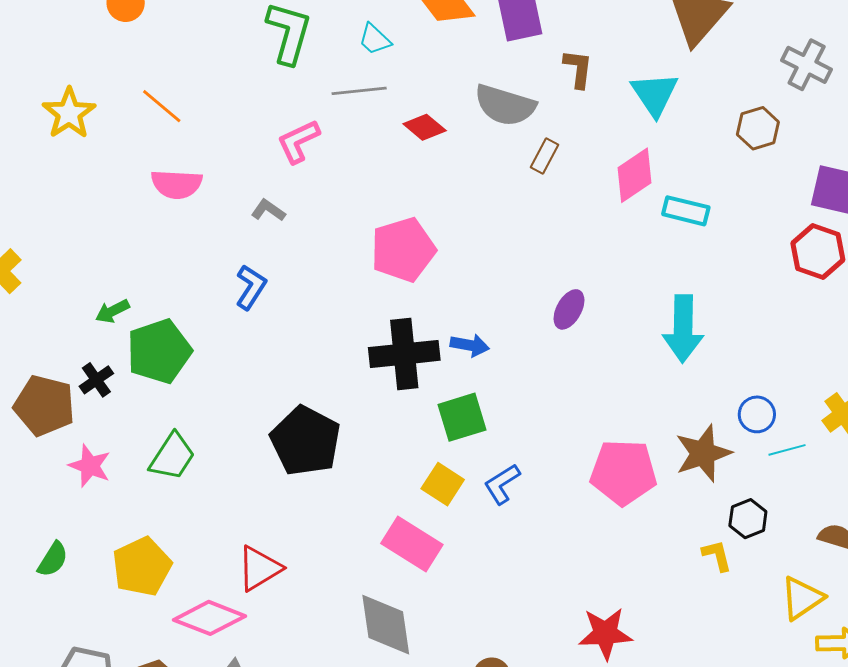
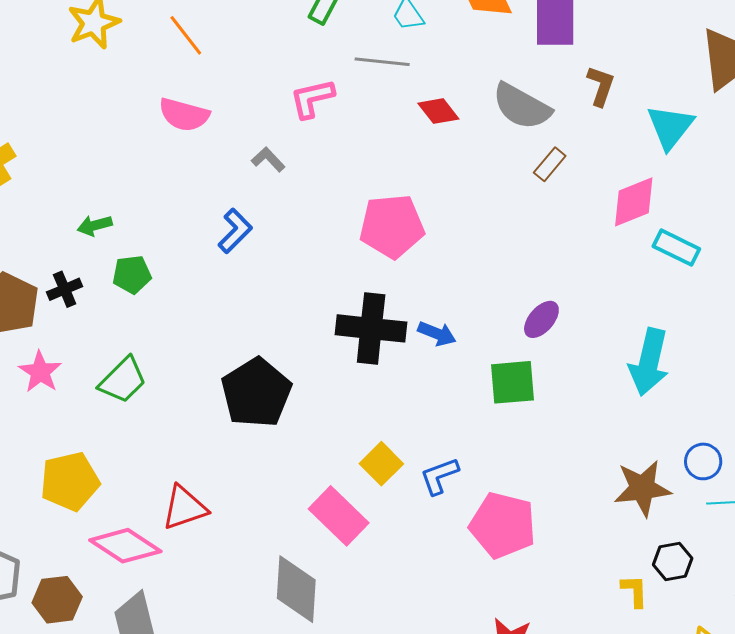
green pentagon: (159, 351) -> (132, 274), size x0.6
green square: (462, 417) -> (512, 382), moved
pink pentagon: (623, 472) -> (503, 525), moved

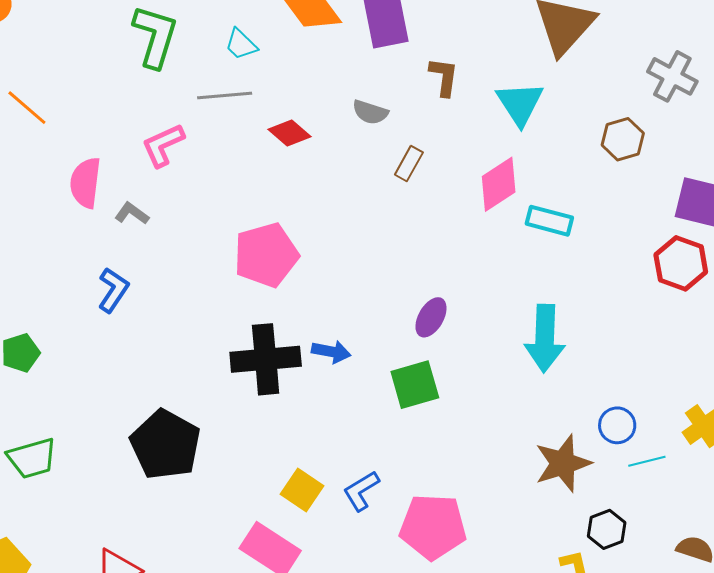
gray semicircle: (522, 106) -> (370, 112), size x0.6
pink semicircle: (184, 115) -> (85, 183), moved, turned 93
green trapezoid: (123, 380) -> (32, 458), turned 40

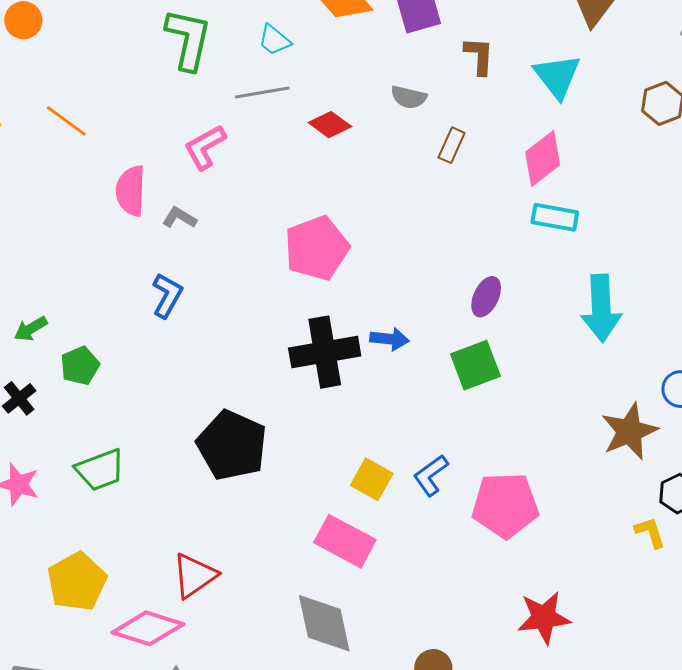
cyan rectangle: (549, 221) -> (555, 217), moved

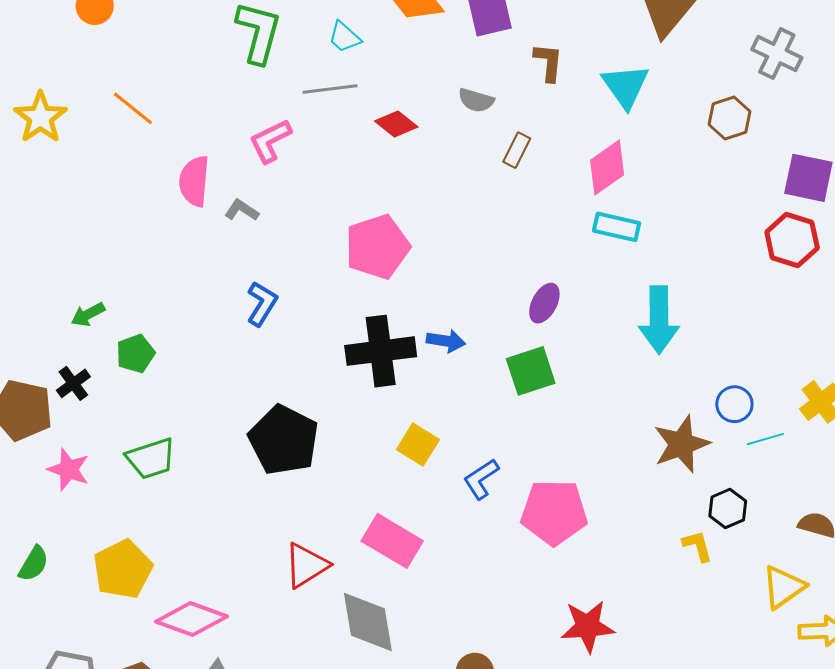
blue L-shape: (167, 295) -> (262, 304), moved
yellow square: (372, 479) -> (418, 445), moved
red triangle: (194, 576) -> (306, 565), moved

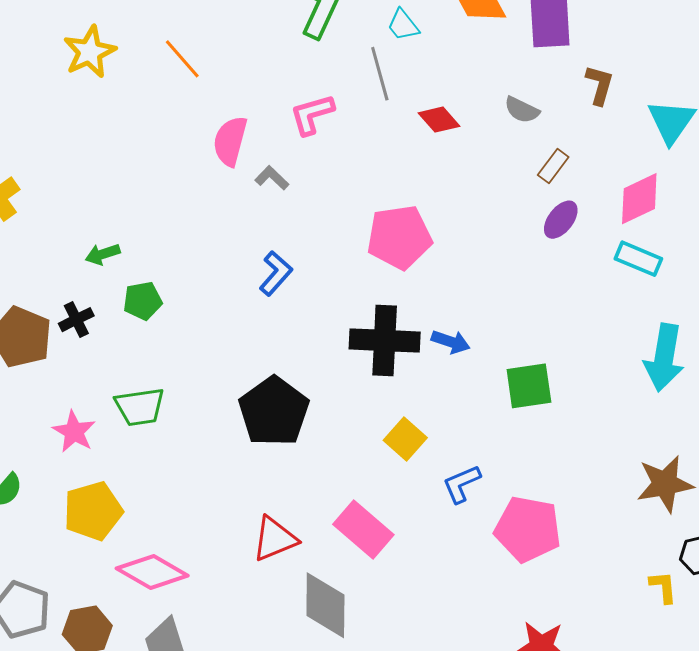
gray line: (330, 89) -> (380, 74), turned 72
purple ellipse: (544, 303) -> (561, 220), moved
pink star: (69, 469) -> (74, 432), moved

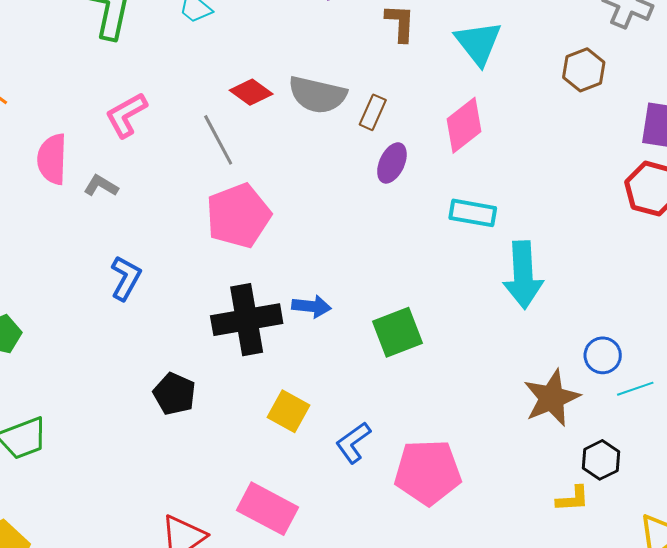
gray line: (380, 74) -> (218, 140), moved
gray semicircle: (522, 110) -> (317, 95), moved, size x1.6
cyan rectangle: (638, 259) -> (473, 213), moved
black pentagon: (274, 411) -> (174, 394), moved, size x0.6
yellow L-shape: (663, 587) -> (573, 499), turned 105

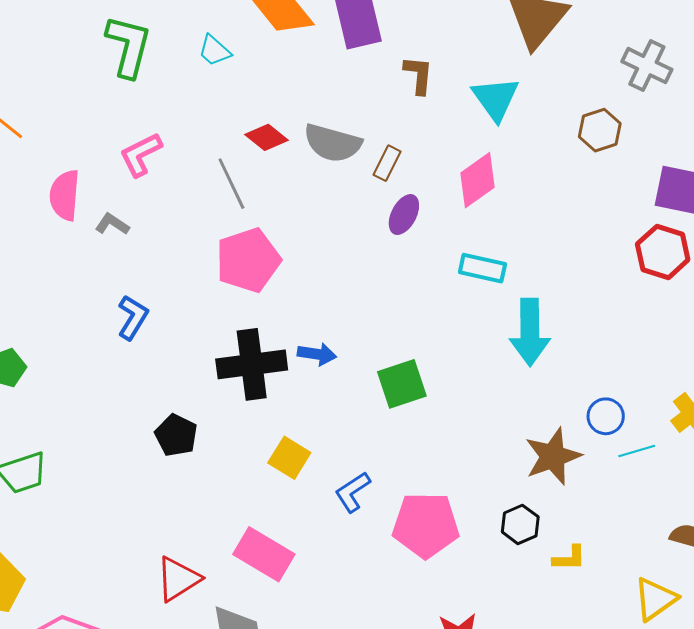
black hexagon: (601, 460) -> (520, 524), moved

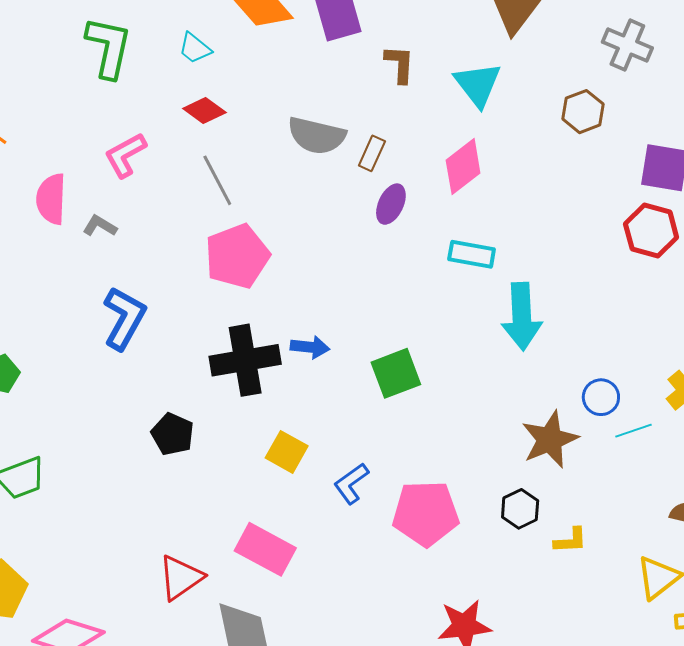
red diamond: (266, 137) -> (204, 110), moved
blue L-shape: (133, 317) -> (124, 318), size x1.4

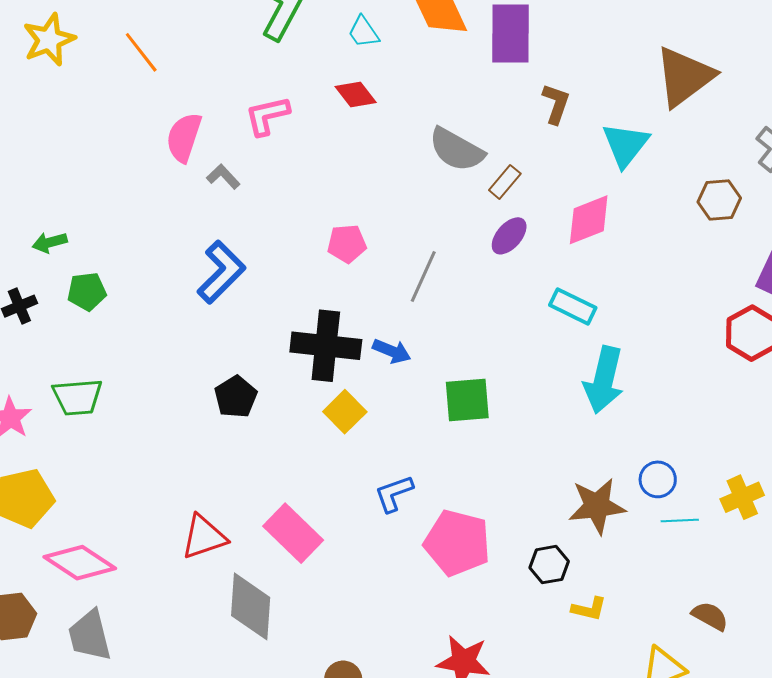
gray line: (217, 180) -> (423, 276), moved, turned 36
pink pentagon: (237, 256) -> (347, 244), size x0.6
yellow square: (287, 452) -> (345, 412), moved

